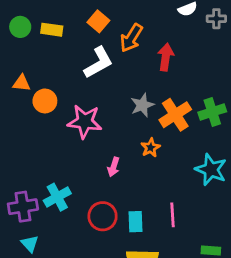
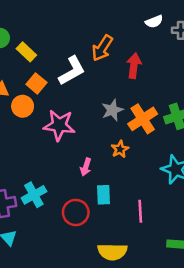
orange square: (98, 21) -> (36, 83), moved
yellow rectangle: (52, 30) -> (26, 52), moved, turned 36
cyan rectangle: (135, 222) -> (104, 195), moved

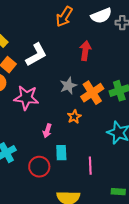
white semicircle: (154, 21) -> (101, 16), size x1.5
orange arrow: (102, 48) -> (64, 17), moved

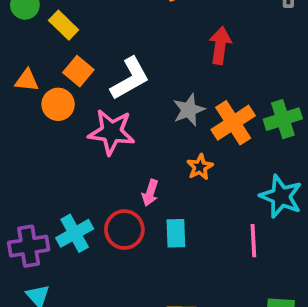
white L-shape: (36, 55) -> (130, 79), moved
pink line: (90, 166) -> (253, 241), moved
red circle: (39, 167) -> (124, 230), moved

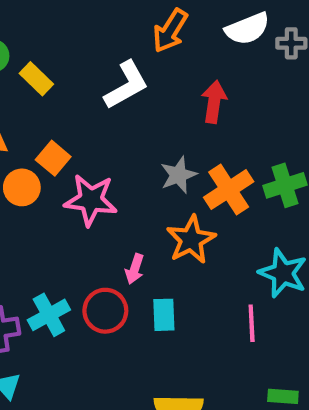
orange square: (78, 71) -> (53, 158), moved
white L-shape: (130, 79) -> (126, 85), moved
orange circle: (58, 104) -> (22, 187), moved
orange star: (200, 167) -> (191, 240), size x1.6

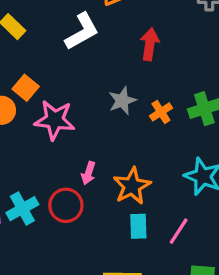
orange cross: (229, 190) -> (161, 112), size x0.6
orange star: (191, 240) -> (132, 186), moved
cyan rectangle: (164, 315) -> (138, 226), moved
pink line: (252, 323) -> (179, 231), moved, turned 36

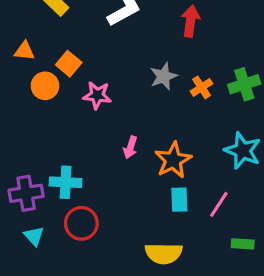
pink star: (55, 120) -> (97, 95), size x0.7
red circle: (66, 205) -> (81, 223), moved
cyan cross: (22, 209) -> (66, 182), turned 32

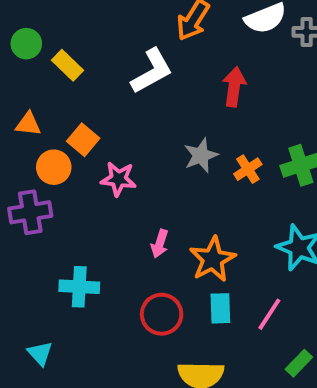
purple cross: (26, 193) -> (30, 212), moved
red circle: (81, 223) -> (162, 314), moved
green rectangle: (243, 244) -> (299, 363), turned -50

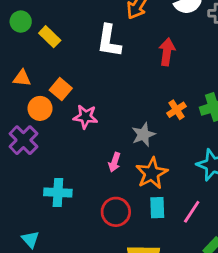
white L-shape: (152, 71) -> (109, 41), turned 128
gray star: (201, 155) -> (143, 135), moved
purple cross: (30, 212) -> (23, 140), turned -36

